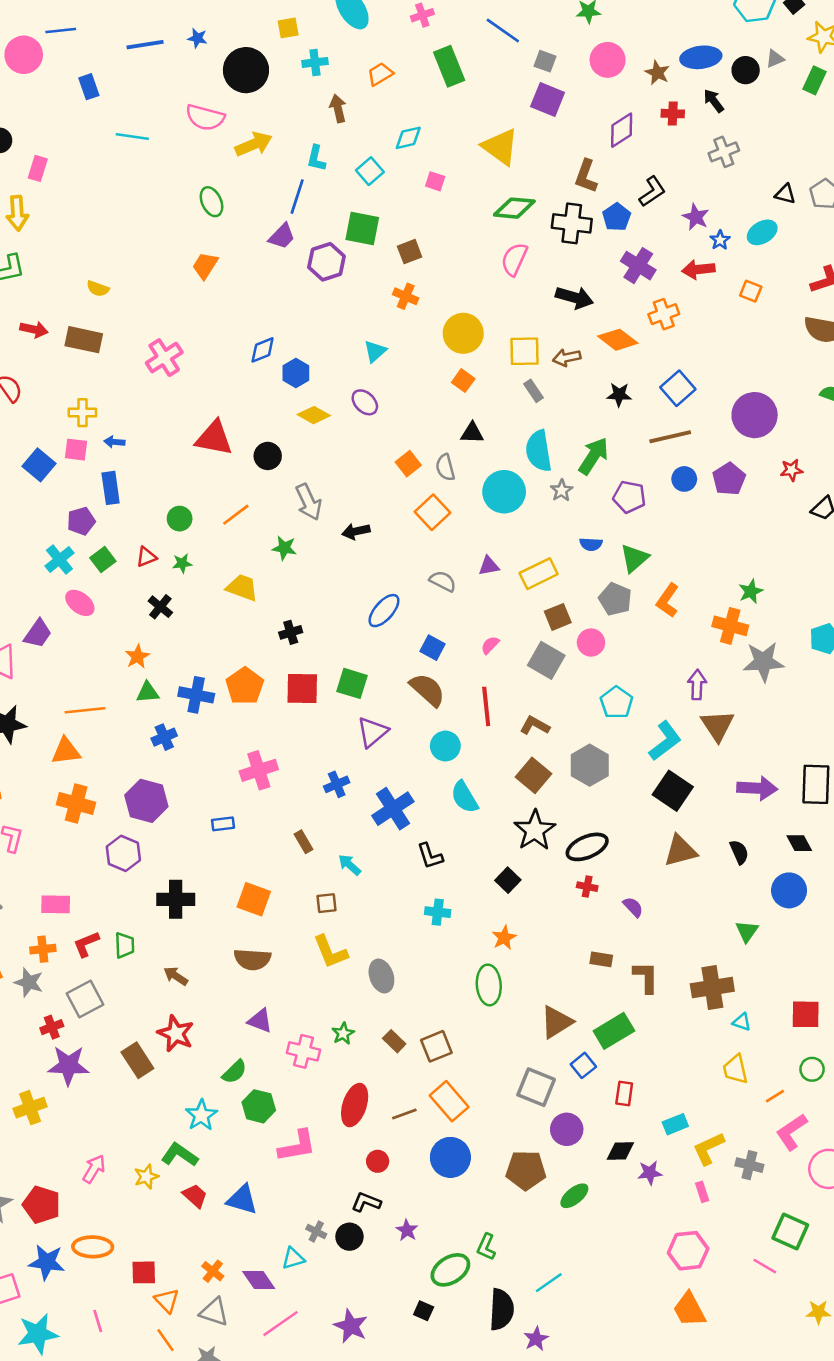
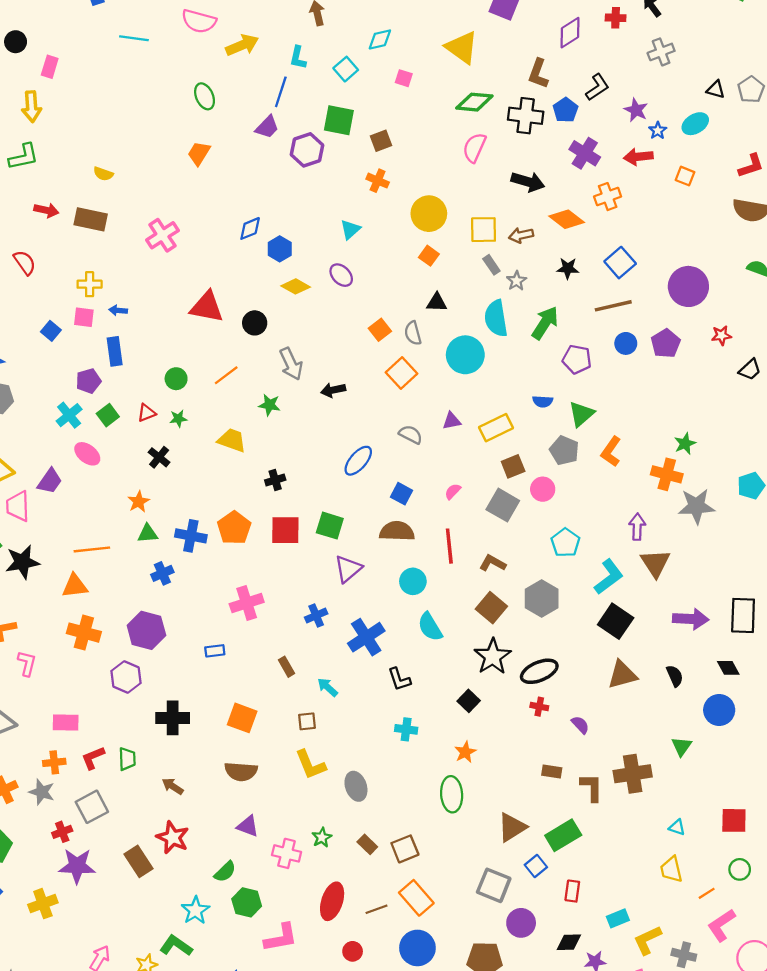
blue square: (39, 465) -> (51, 331), size x0.7
gray star: (562, 490) -> (516, 281), moved
brown semicircle: (427, 690) -> (397, 531), turned -40
brown cross: (712, 987) -> (633, 774), moved

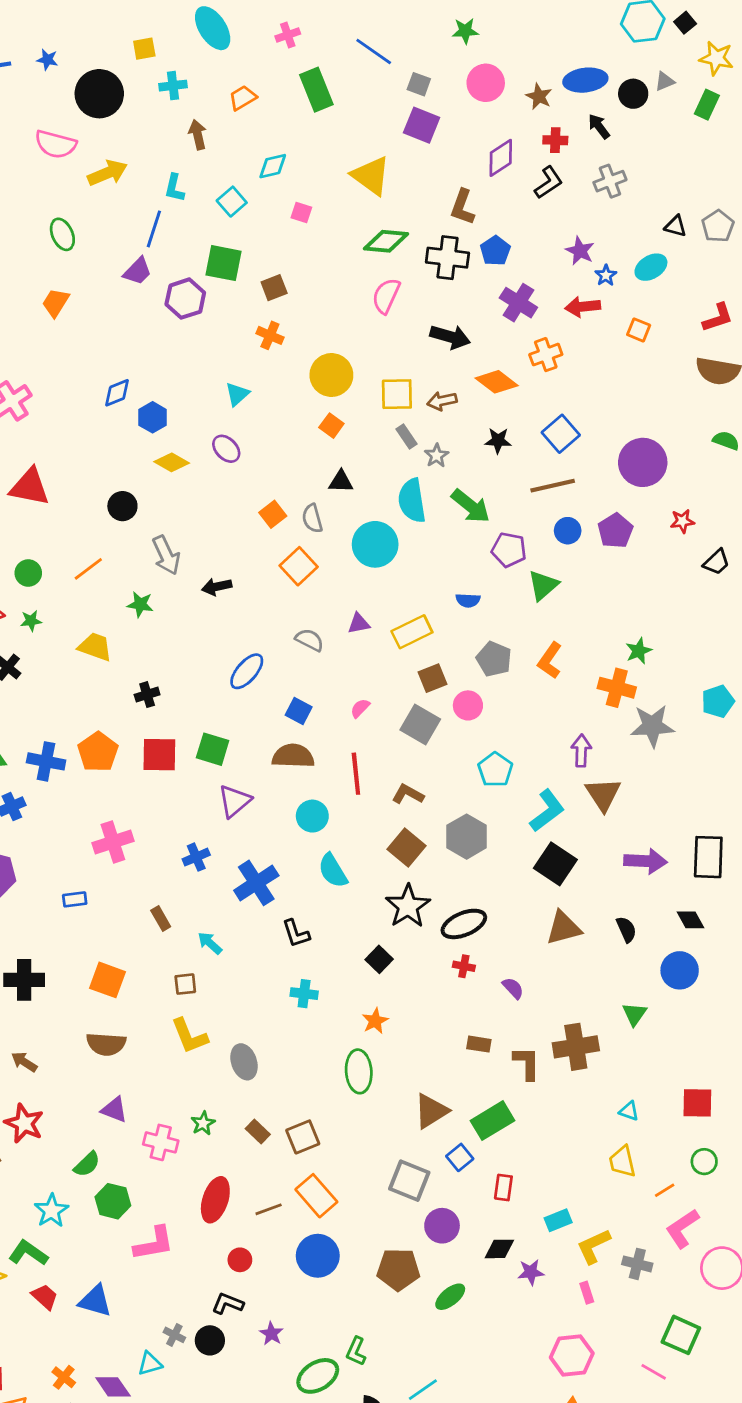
black L-shape: (597, 87) -> (549, 182), moved
red triangle: (207, 307) -> (30, 487), moved
green arrow: (545, 323) -> (471, 506), turned 96
green triangle: (581, 414) -> (543, 585), moved

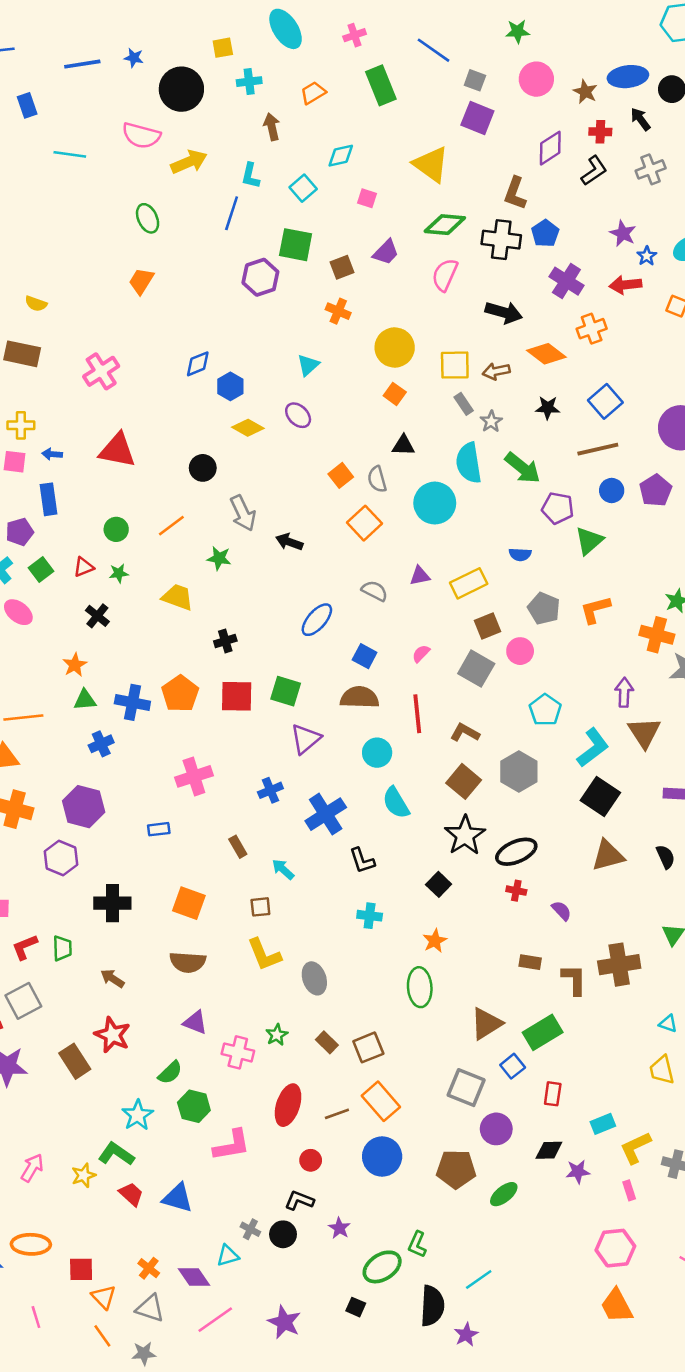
purple trapezoid: (137, 271) -> (386, 252), moved
black arrow: (217, 587) -> (289, 542), turned 32
orange L-shape: (550, 660) -> (595, 610), turned 40

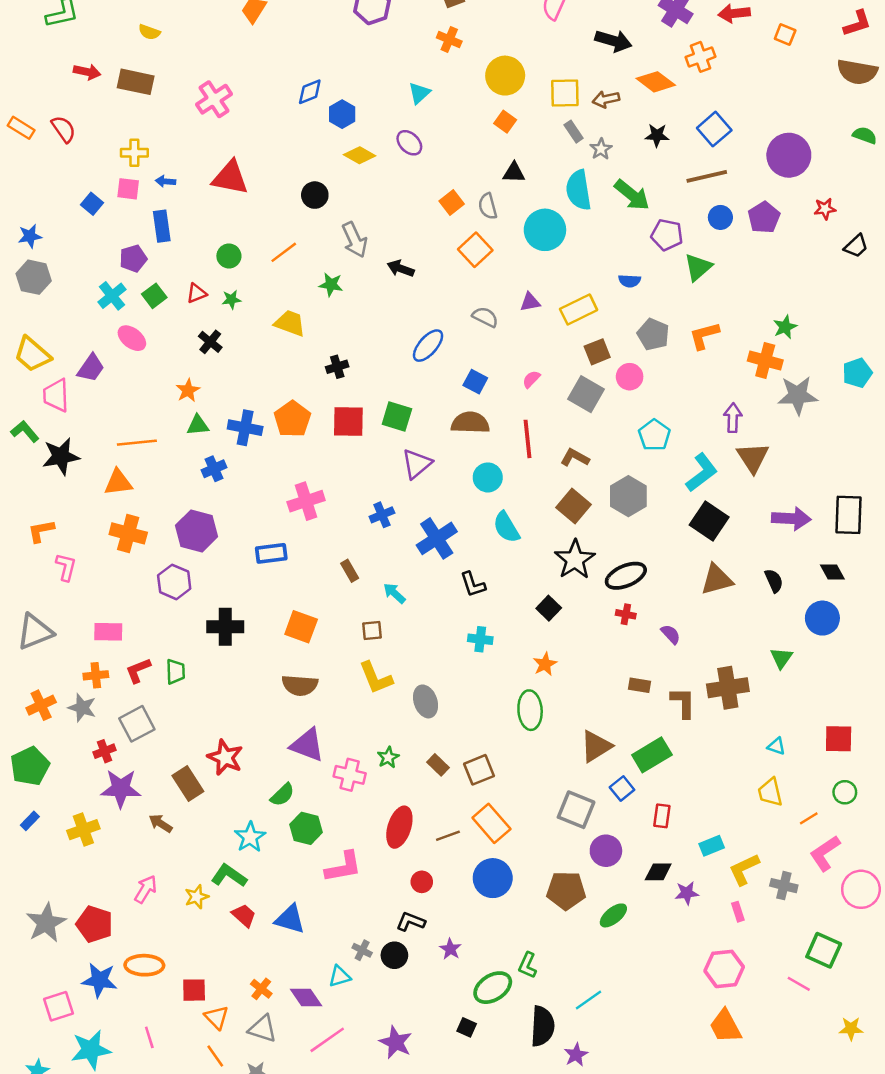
blue rectangle: (159, 829) -> (271, 553), size x1.4
brown arrow: (112, 978) -> (161, 823), moved
purple triangle: (195, 1022) -> (307, 745), size x1.4

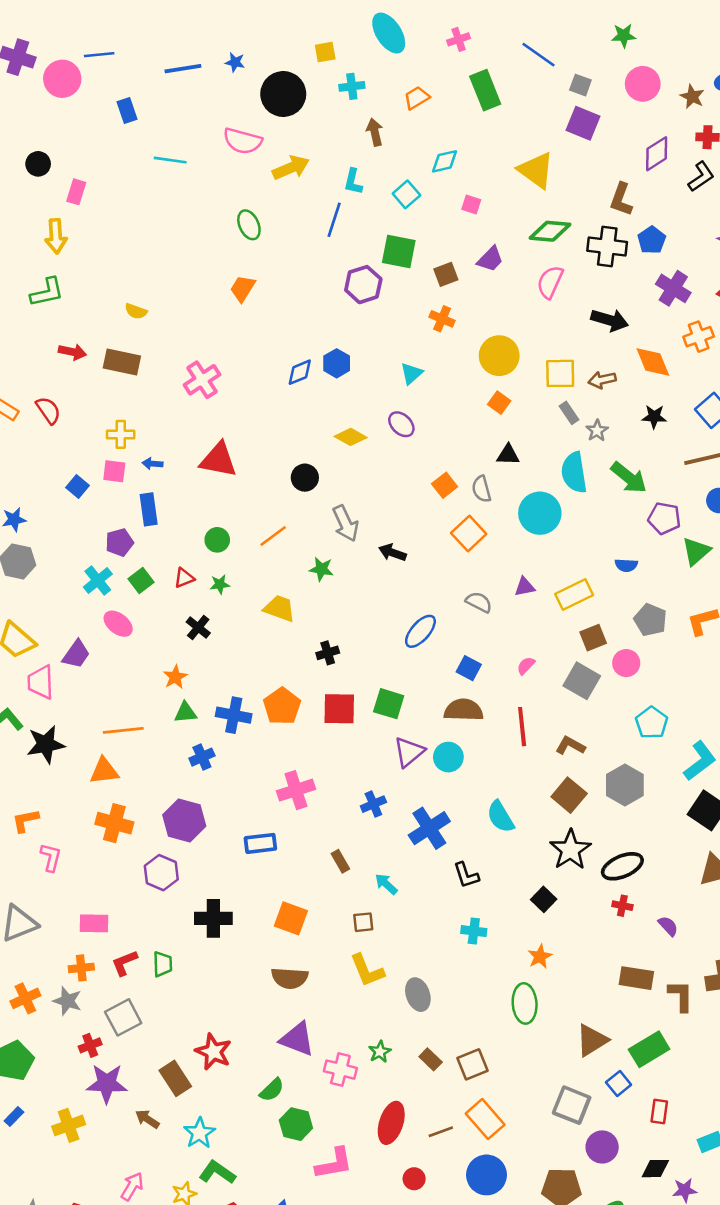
orange diamond: (656, 82) -> (653, 362), turned 30
blue hexagon: (342, 114) -> (337, 363), moved
cyan circle: (488, 477) -> (448, 757), moved
brown rectangle: (640, 685) -> (636, 978), size x1.5
cyan star: (250, 837) -> (199, 1133), moved

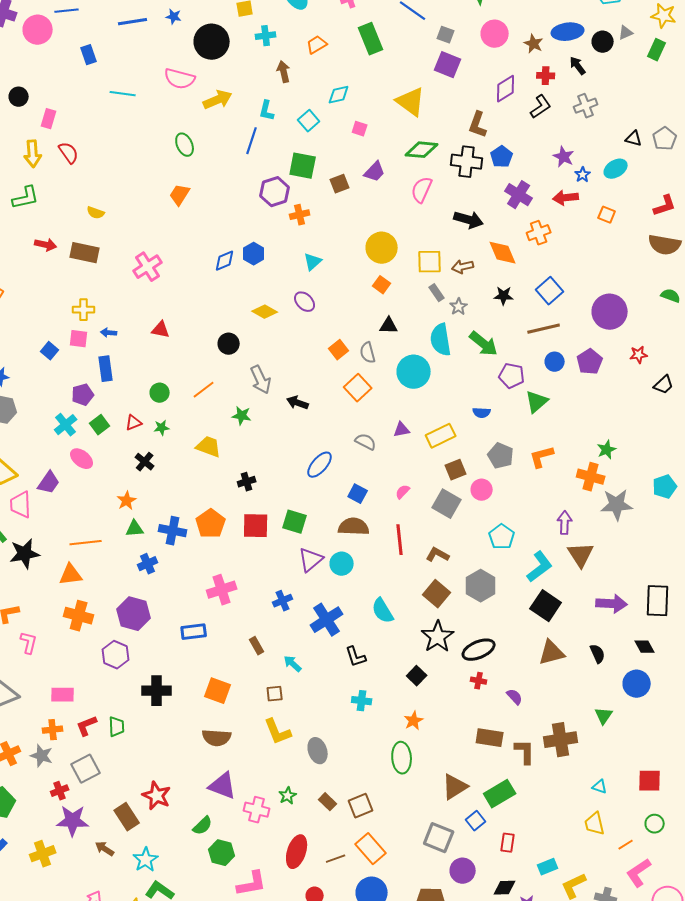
orange cross: (442, 319) -> (300, 215), moved, turned -36
red semicircle: (48, 410) -> (69, 153), moved
red triangle: (218, 460) -> (161, 330), size x0.6

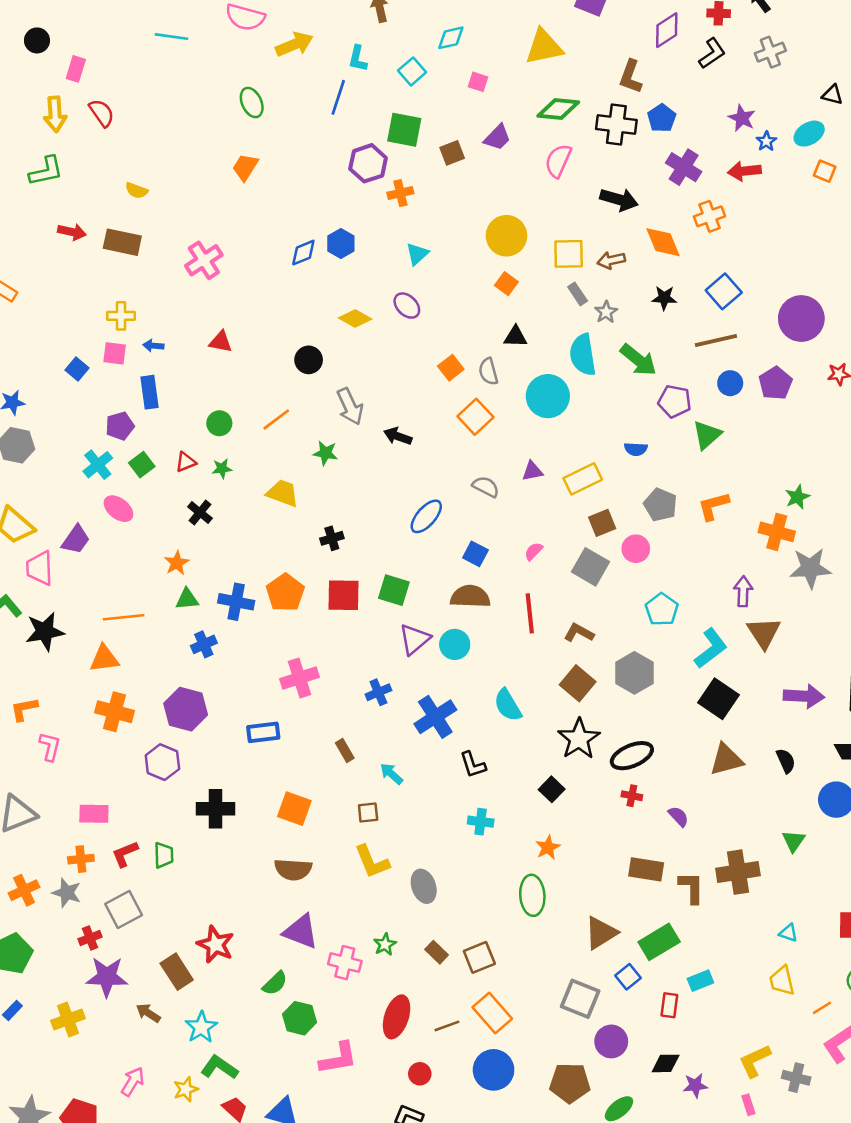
yellow triangle: (411, 102) -> (544, 47), turned -48
orange square: (607, 215) -> (825, 171), moved
cyan rectangle: (548, 867) -> (700, 981), moved

